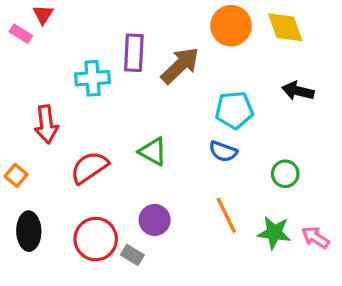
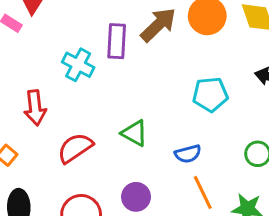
brown arrow: (180, 65) -> (158, 25), moved
cyan cross: (92, 78) -> (78, 65), turned 32
blue semicircle: (223, 151) -> (188, 154), moved, turned -35

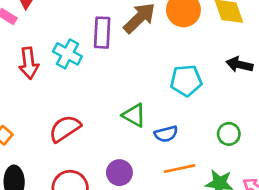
red arrow: (35, 108) -> (29, 63), moved
green triangle: (135, 133) -> (134, 115), moved
orange line: (203, 192) -> (179, 169), turned -76

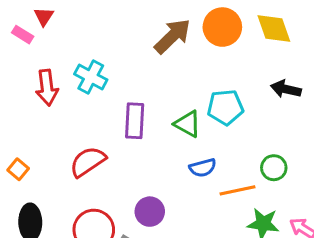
purple rectangle: (102, 33) -> (135, 121), moved
green triangle: (134, 115) -> (188, 124), moved
orange line: (179, 169) -> (237, 190), moved

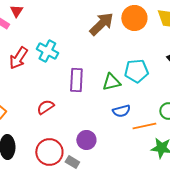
red arrow: (47, 88) -> (18, 58), turned 40
green triangle: (188, 124) -> (111, 82), turned -42
red semicircle: (88, 162) -> (45, 107), size x0.7

